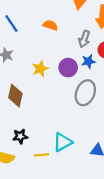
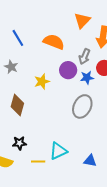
orange semicircle: (50, 25) -> (54, 42), size x1.5
purple circle: (68, 68) -> (68, 70), moved

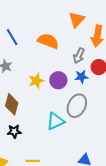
purple circle: (68, 70) -> (58, 80), moved
black star: (19, 143) -> (14, 131), moved
cyan triangle: (58, 151) -> (55, 121), moved

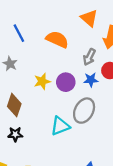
orange triangle: (77, 20) -> (89, 18), turned -36

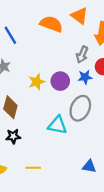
orange semicircle: (57, 39) -> (51, 24), moved
cyan triangle: (60, 126) -> (57, 125), turned 36

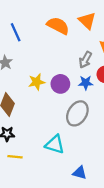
cyan triangle: (57, 125) -> (55, 144), moved
yellow line: (33, 168) -> (15, 157), moved

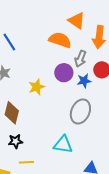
orange semicircle: (58, 26) -> (60, 40), moved
purple circle: (60, 84) -> (64, 73), moved

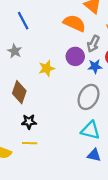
black star: (15, 141) -> (29, 122), moved
cyan triangle: (63, 145) -> (90, 130), moved

